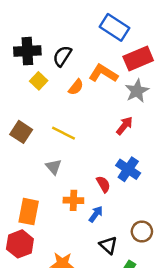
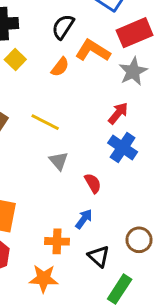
black semicircle: (62, 56) -> (63, 27), moved
gray triangle: (54, 167) -> (59, 161), moved
blue cross: (128, 169) -> (123, 147), moved
orange cross: (73, 200) -> (57, 241), moved

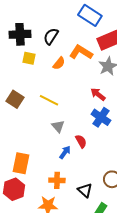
black semicircle: (63, 27) -> (51, 36), moved
yellow square: (15, 60) -> (29, 58), turned -32
red arrow: (118, 113) -> (98, 94), turned -91
blue arrow: (84, 219) -> (65, 152), moved

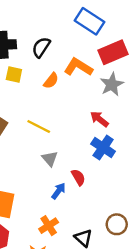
orange cross: (57, 180) -> (49, 226), turned -35

